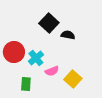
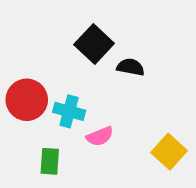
cyan cross: (36, 58) -> (69, 111), turned -35
yellow square: (73, 79) -> (169, 152), moved

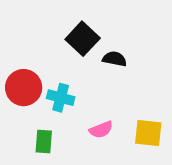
pink semicircle: (100, 136) -> (101, 130), moved
yellow square: (169, 152) -> (148, 133), turned -36

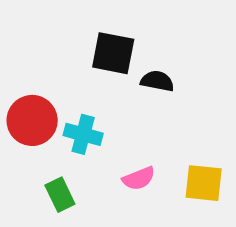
black square: (83, 39) -> (113, 53), turned -32
green rectangle: (44, 141) -> (60, 195), turned -30

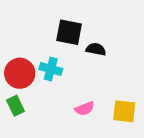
cyan cross: (83, 134) -> (51, 69), moved
green rectangle: (60, 195) -> (15, 106), moved

